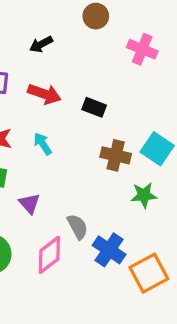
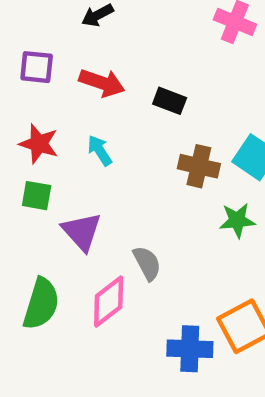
purple triangle: (29, 203) -> (82, 232), size x1.4
blue cross: (109, 250) -> (190, 349), moved, turned -32

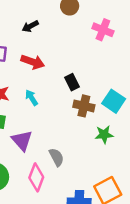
black rectangle: (170, 101) -> (72, 82), moved, turned 42
pink diamond: (109, 301) -> (36, 177), turned -32

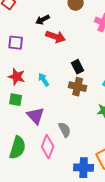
red arrow: (33, 62) -> (56, 37), moved
brown cross: (84, 106) -> (78, 87), moved

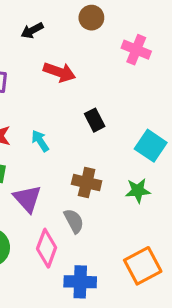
black arrow: (43, 20) -> (32, 30), moved
brown cross: (78, 87) -> (87, 183), moved
blue cross: (84, 168) -> (80, 282), moved

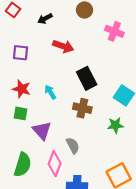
black rectangle: (95, 120) -> (87, 78), size x1.5
brown cross: (87, 183) -> (82, 108), moved

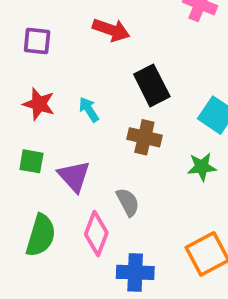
green square: (20, 113) -> (31, 161), moved

